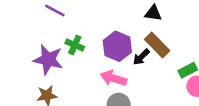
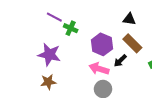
green cross: (75, 45) -> (71, 28), moved
black arrow: (141, 57) -> (120, 61), moved

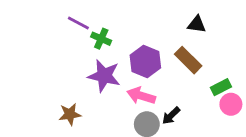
black triangle: (129, 19) -> (197, 24), moved
purple star: (49, 55) -> (104, 76), moved
black arrow: (120, 61) -> (171, 116), moved

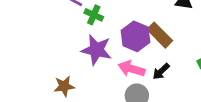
brown rectangle: (188, 60) -> (160, 35), moved
black arrow: (171, 116) -> (161, 71), moved

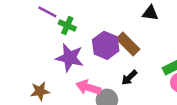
pink arrow: (131, 69) -> (88, 87), moved

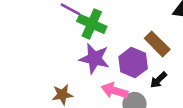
green cross: (67, 25) -> (92, 24), size x1.5
purple hexagon: (106, 45) -> (133, 63), moved

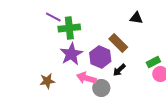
green cross: (92, 24) -> (69, 28), turned -30
purple star: (94, 59) -> (71, 54), turned 30

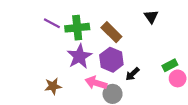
purple line: (53, 17) -> (52, 23), moved
black triangle: (136, 18) -> (151, 17), turned 48
brown rectangle: (118, 43) -> (111, 32), moved

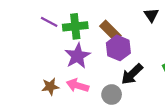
purple hexagon: (111, 60) -> (118, 48), moved
black arrow: (132, 74) -> (132, 74), size x1.5
pink arrow: (96, 83) -> (77, 85), moved

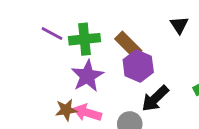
brown star: (50, 87) -> (66, 110), moved

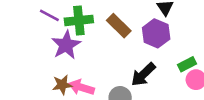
purple hexagon: (138, 66) -> (156, 33), moved
purple star: (87, 76) -> (66, 45), moved

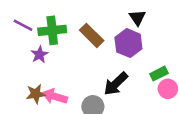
purple star: (66, 45) -> (40, 55), size x0.6

